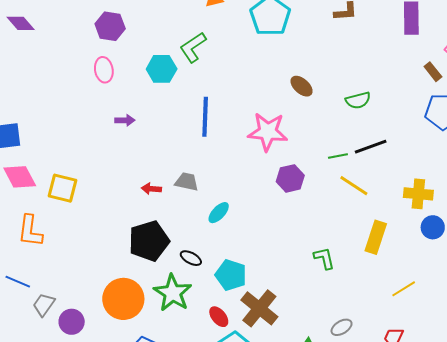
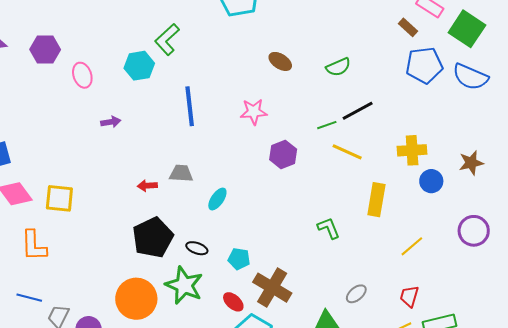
purple hexagon: (110, 26) -> (45, 50), moved
pink star: (268, 132) -> (254, 112), size x0.7
cyan pentagon: (231, 275) -> (239, 259), size x0.7

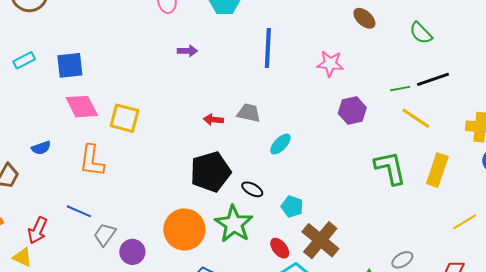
green semicircle: (338, 67) -> (421, 33), turned 60
green L-shape: (329, 228) -> (390, 168), moved, size x1.5

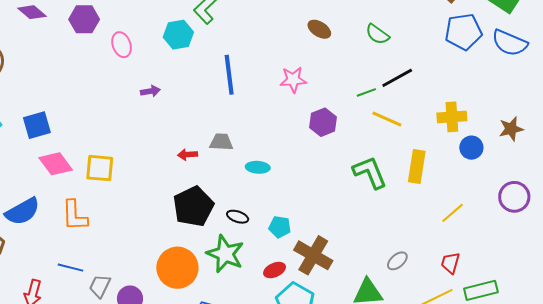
cyan ellipse: (280, 144) -> (258, 167), turned 60
blue semicircle: (41, 148) -> (22, 211), size x1.8
red ellipse: (280, 248) -> (275, 270), turned -65

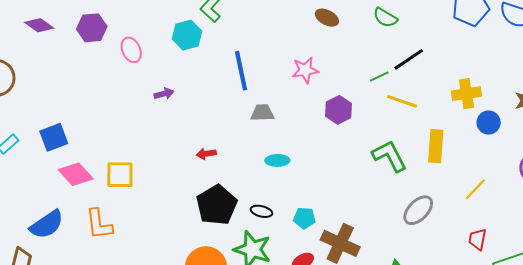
gray trapezoid: (221, 142) -> (262, 113), moved
gray ellipse: (397, 261) -> (418, 210), moved, size x1.5

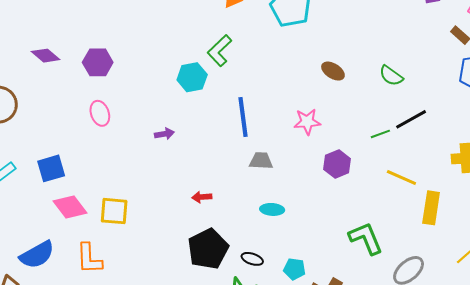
pink ellipse: (131, 50) -> (100, 113), moved
yellow line: (402, 101) -> (401, 178), moved
green L-shape: (389, 156) -> (366, 238), moved

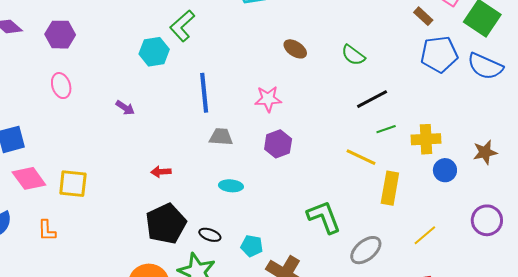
purple arrow: (164, 134) -> (125, 108), turned 42
green line: (380, 134) -> (386, 129), moved
purple hexagon: (337, 164) -> (278, 144), moved
orange L-shape: (89, 259) -> (47, 231), size x0.7

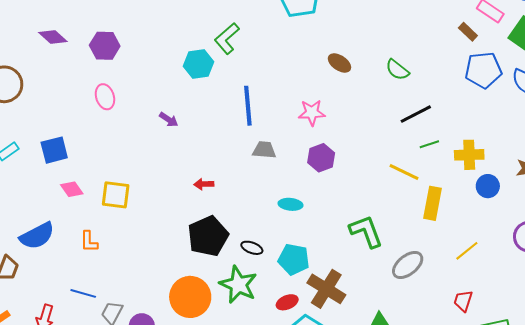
pink diamond: (29, 178) -> (72, 189), size x0.7
cyan ellipse: (231, 186) -> (290, 204), moved
cyan pentagon: (252, 246) -> (294, 259), size x1.4

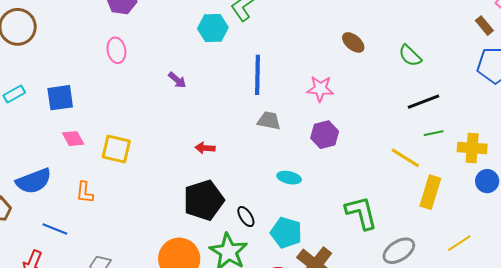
black ellipse: (252, 248) -> (246, 217), turned 30
blue line: (83, 293) -> (55, 229), moved

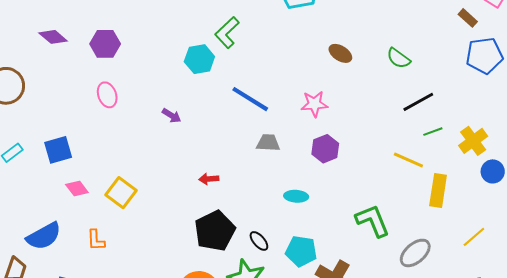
blue line: (257, 75) -> (250, 99), turned -51
yellow cross: (472, 148) -> (473, 141), turned -32
yellow square: (116, 149) -> (121, 193), turned 32

